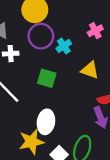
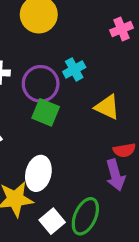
pink cross: (95, 31) -> (122, 29), moved
purple circle: (41, 36) -> (41, 84), moved

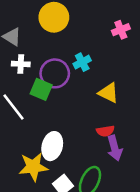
green square: (46, 112) -> (41, 89), moved
red semicircle: (124, 150) -> (105, 131), moved

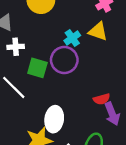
purple circle: (55, 73) -> (64, 60), moved
yellow triangle: (109, 93) -> (98, 31), moved

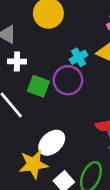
white ellipse: (54, 119) -> (52, 143), turned 35

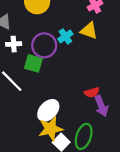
purple circle: (68, 80) -> (44, 45), moved
yellow star: (33, 164) -> (51, 129), moved

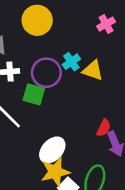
yellow triangle: (89, 31) -> (93, 70), moved
red semicircle: (92, 92) -> (104, 128), turned -48

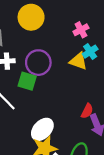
pink cross: (106, 24) -> (81, 30), moved
cyan cross: (71, 62) -> (90, 52), moved

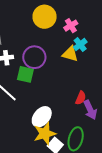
yellow circle: (31, 17) -> (45, 17), moved

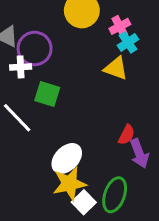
cyan cross: (80, 45) -> (128, 42), moved
purple circle: (34, 57) -> (35, 48), moved

